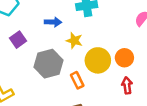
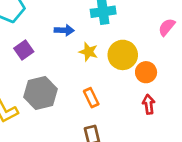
yellow circle: (98, 60) -> (123, 55), moved
gray hexagon: (48, 64) -> (41, 93), moved

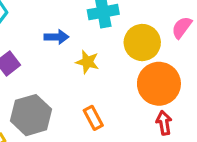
yellow circle: (123, 55) -> (142, 43), moved
orange circle: (146, 72) -> (159, 84), size x1.6

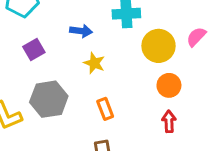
yellow star: (87, 62) -> (94, 63), moved
orange circle: (159, 84) -> (169, 85), size x0.6

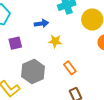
purple square: (34, 49) -> (15, 43), turned 32

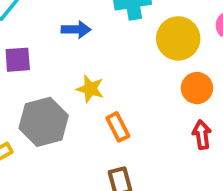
yellow star: (55, 41) -> (90, 89), moved

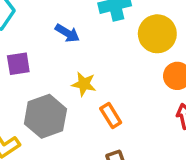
blue arrow: (76, 29) -> (67, 33), turned 35

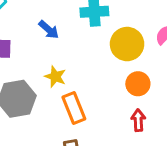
orange rectangle: (111, 115) -> (74, 108), size x1.4

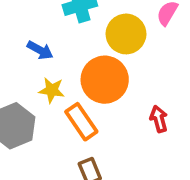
blue arrow: (49, 30) -> (40, 50), moved
orange circle: (138, 84) -> (105, 80), moved, size x1.6

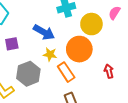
blue arrow: (40, 50) -> (44, 32), size x1.5

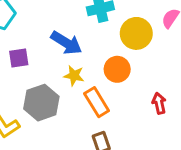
orange circle: (79, 49) -> (117, 69), size x0.7

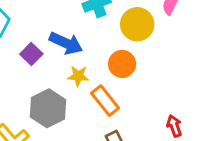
purple square: (19, 58) -> (31, 54), moved, turned -30
red arrow: (159, 103) -> (174, 126), moved

